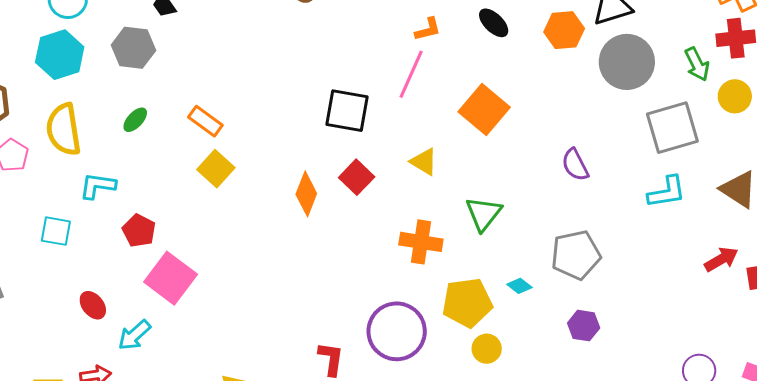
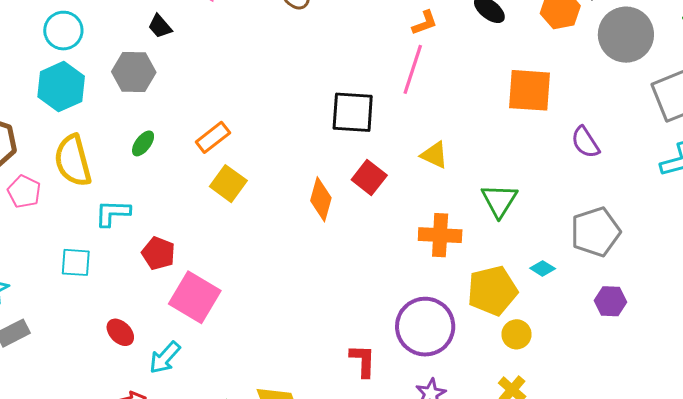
orange square: (484, 109) -> (529, 90), moved, turned -30
orange rectangle: (205, 121) -> (213, 137), turned -68

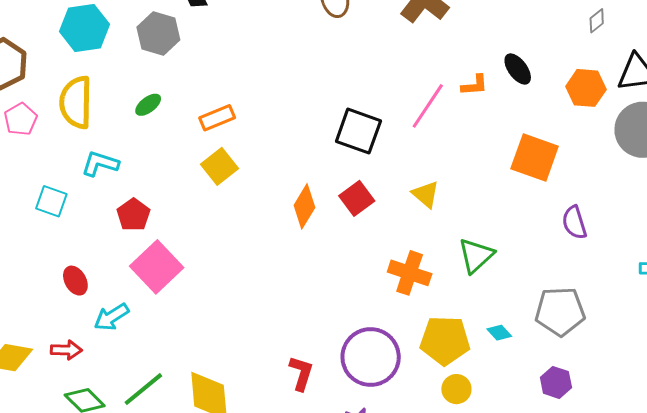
orange L-shape: (425, 23) -> (475, 85), moved

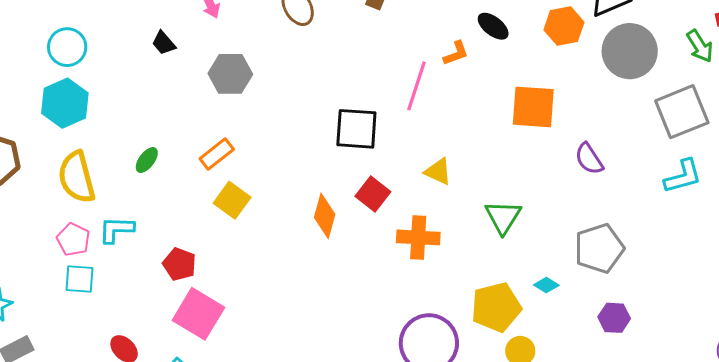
gray hexagon: (158, 33) -> (230, 74), moved
pink pentagon: (21, 119) -> (73, 239), moved
red pentagon: (133, 215) -> (179, 264), moved
orange cross: (410, 273) -> (418, 237), moved

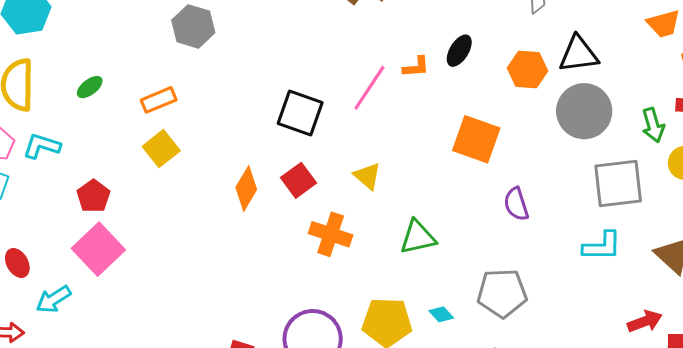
black ellipse: (493, 26) -> (459, 51), turned 68
green triangle: (503, 217) -> (418, 237), turned 30

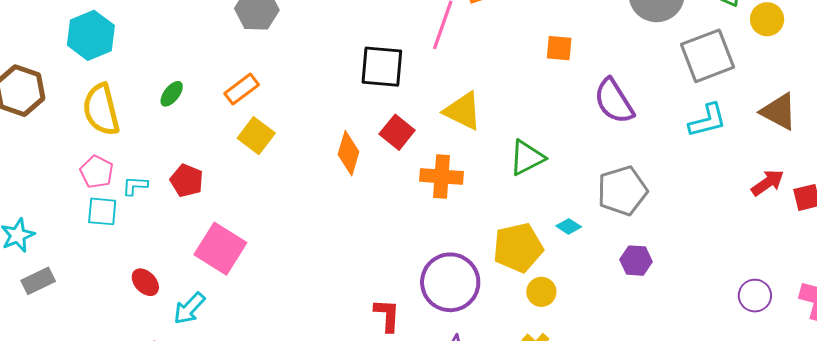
orange square: (476, 139) -> (559, 48), size x0.6
cyan L-shape: (42, 146) -> (135, 186), moved, size x0.7
yellow triangle: (367, 176) -> (463, 111), size x1.4
red pentagon: (93, 196) -> (187, 181), moved
purple semicircle: (516, 204) -> (614, 101), size x1.4

